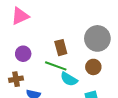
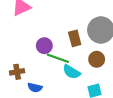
brown rectangle: (61, 48) -> (75, 38), moved
purple circle: (23, 54) -> (44, 46), moved

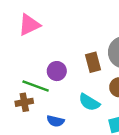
green line: (58, 58) -> (36, 86), moved
blue semicircle: (35, 88) -> (56, 121), moved

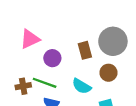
pink triangle: (29, 25) -> (30, 39), moved
green line: (36, 86) -> (45, 83), moved

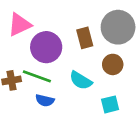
purple circle: (52, 58) -> (46, 47), size x1.5

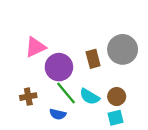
brown circle: (113, 64) -> (117, 97), moved
green line: (37, 76) -> (66, 93), moved, turned 30

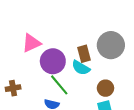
brown cross: (28, 97) -> (13, 88), moved
cyan semicircle: (90, 97) -> (81, 68), moved

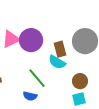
purple circle: (53, 61) -> (31, 40), moved

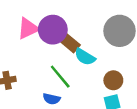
brown rectangle: (60, 49) -> (70, 43), moved, turned -35

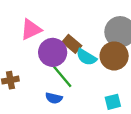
purple circle: (53, 30) -> (53, 52), moved
brown circle: (113, 80) -> (114, 56), moved, size x1.5

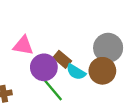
pink triangle: (31, 29) -> (23, 46), turned 35

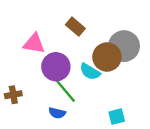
brown rectangle: (62, 59) -> (75, 27), moved
brown circle: (102, 71) -> (107, 57), moved

